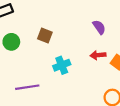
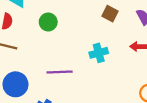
brown square: (45, 36) -> (110, 14), moved

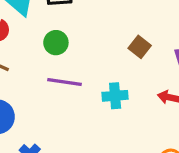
purple line: (60, 72) -> (65, 82), moved

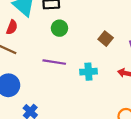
green circle: (56, 43) -> (59, 28), moved

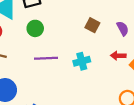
green circle: (59, 28) -> (35, 28), moved

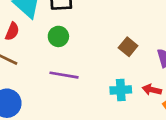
cyan cross: (82, 61) -> (121, 90), moved

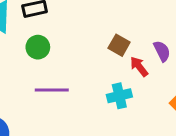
red arrow: (152, 90) -> (139, 67), moved, turned 48

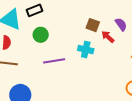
cyan cross: (119, 96) -> (86, 50), moved, turned 35

